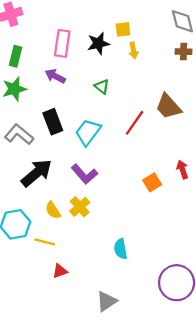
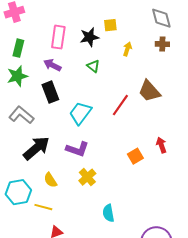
yellow arrow: (133, 50) -> (127, 49), moved, turned -152
green triangle: (102, 87) -> (93, 66), moved
black rectangle: (53, 122) -> (50, 92), moved
purple L-shape: (84, 174) -> (77, 149), turned -30
yellow cross: (80, 207) -> (87, 177), moved

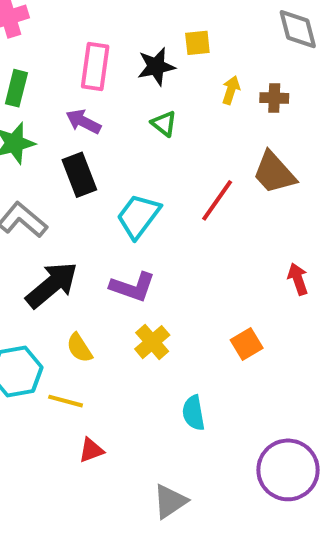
brown cross: (162, 44) -> (274, 98), moved
orange square: (135, 156) -> (247, 344), moved

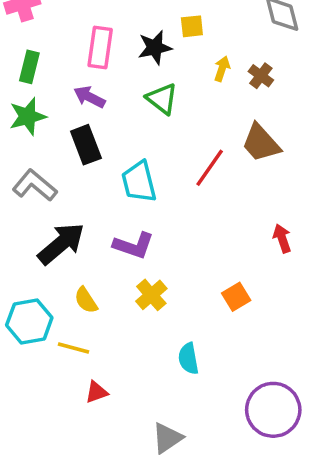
brown cross: (274, 98) -> (261, 76), turned 35
green triangle: (164, 124) -> (162, 99), size x1.4
cyan trapezoid: (138, 216) -> (139, 182), turned -51

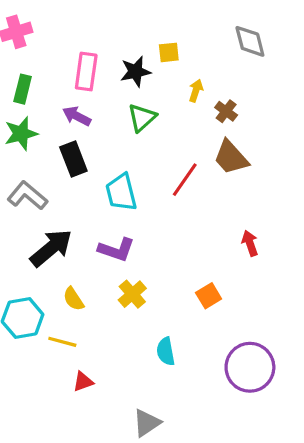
brown cross: (261, 76) -> (226, 111), moved
green triangle: (162, 99) -> (142, 118), turned 40
purple circle: (273, 410) -> (250, 367), moved

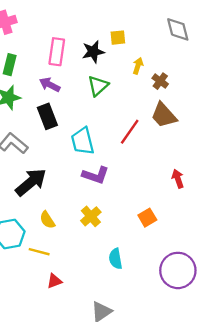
purple L-shape: (116, 250) -> (96, 175), moved

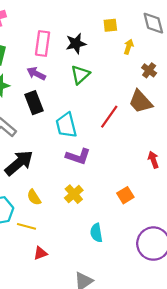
yellow square: (118, 38) -> (110, 25), moved
yellow arrow: (138, 66) -> (129, 47), moved
brown cross: (160, 81) -> (149, 70), moved

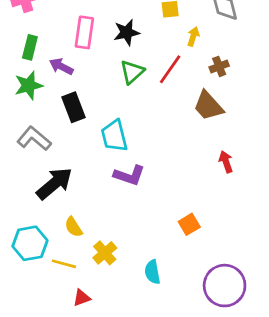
brown cross: (149, 70) -> (219, 66), turned 32
purple arrow: (36, 74) -> (61, 66), moved
red line: (109, 117) -> (170, 69), moved
red arrow: (153, 160) -> (226, 162), moved
yellow cross: (74, 194) -> (105, 253), moved

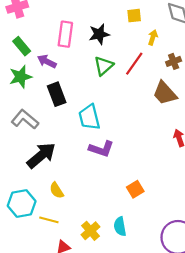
green rectangle: (30, 47) -> (22, 46), turned -54
orange square: (189, 224) -> (135, 189), moved
yellow cross: (105, 253) -> (90, 231), moved

